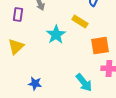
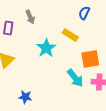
cyan arrow: (84, 83) -> (75, 78), moved

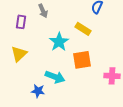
orange square: (90, 59) -> (82, 60), moved
cyan arrow: (75, 78) -> (55, 77), moved, turned -30

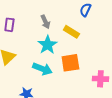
gray arrow: (43, 11) -> (45, 22), moved
cyan arrow: (55, 77) -> (42, 69), moved

